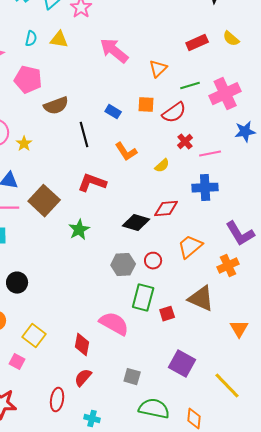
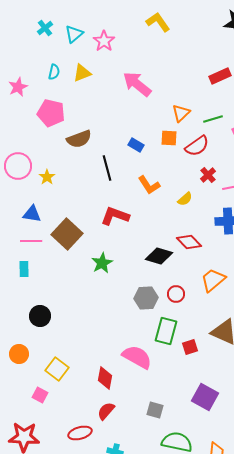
yellow triangle: (59, 40) -> (82, 73), turned -30
orange triangle: (158, 69) -> (181, 113), moved
red diamond: (166, 209) -> (189, 242), turned 50
red ellipse: (57, 400) -> (80, 433), turned 65

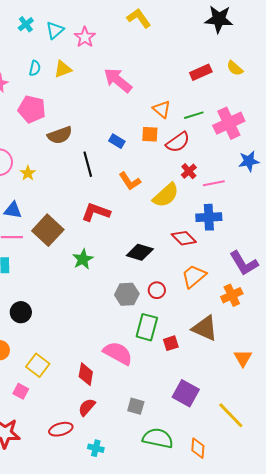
orange triangle: (181, 113) -> (162, 109), turned -36
yellow semicircle: (185, 199) -> (166, 195), size x1.8
red diamond: (189, 242) -> (184, 238), moved

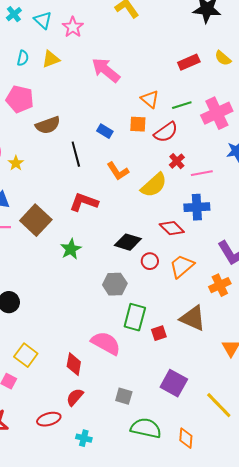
cyan triangle: (55, 30) -> (43, 20), turned -36
red circle: (157, 290) -> (150, 261), moved

